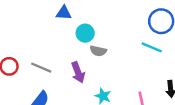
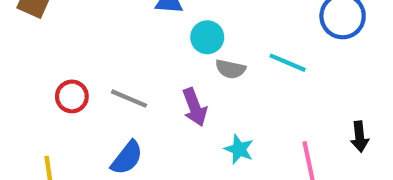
cyan line: (152, 47) -> (288, 63), moved

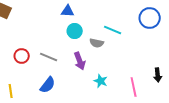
cyan circle: (207, 37) -> (75, 31), moved
cyan line: (288, 63) -> (113, 30), moved

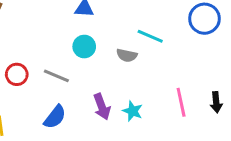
cyan circle: (75, 31) -> (84, 47), moved
purple arrow: (80, 61) -> (102, 107), moved
pink line: (134, 87) -> (181, 102), moved

